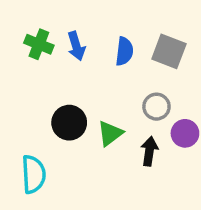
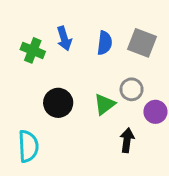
green cross: (39, 44) -> (33, 50), moved
green triangle: (110, 133) -> (105, 104), moved
black arrow: (149, 151) -> (127, 140), moved

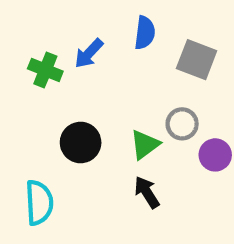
blue arrow: (64, 38) -> (89, 53), turned 60
blue semicircle: (105, 43) -> (145, 33), moved
black arrow: (127, 140) -> (147, 192), moved, turned -40

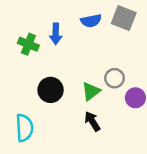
blue semicircle: (145, 33) -> (91, 21), turned 72
blue arrow: (89, 53) -> (56, 34), turned -42
gray square: (197, 60) -> (124, 18), moved

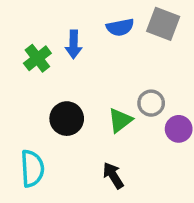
green cross: (28, 44) -> (37, 58), turned 30
black arrow: (92, 121) -> (113, 175), moved

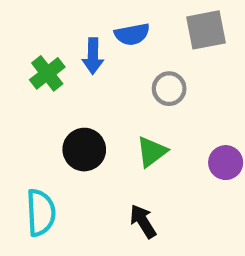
gray square: (163, 24) -> (206, 30), turned -32
blue semicircle: (120, 27) -> (132, 34), moved
gray circle: (151, 103) -> (169, 89), moved

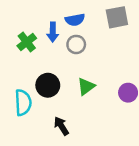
gray circle: (169, 89) -> (76, 44), moved
cyan semicircle: (41, 213) -> (23, 103), moved
black arrow: (143, 221) -> (61, 126), moved

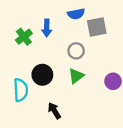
gray square: (117, 17) -> (97, 27), moved
blue semicircle: (75, 20) -> (76, 14), moved
gray circle: (76, 44) -> (76, 51), moved

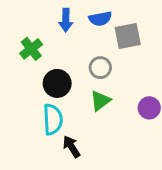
blue arrow: (47, 28) -> (66, 20), moved
black circle: (42, 75) -> (57, 83), moved
cyan semicircle: (21, 90) -> (53, 119), moved

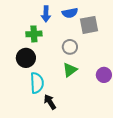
green cross: (31, 49) -> (34, 34), moved, turned 35
black circle: (57, 83) -> (26, 58), moved

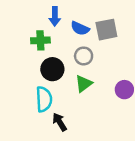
blue semicircle: (70, 13) -> (80, 28), moved, turned 35
black circle: (26, 58) -> (52, 69), moved

